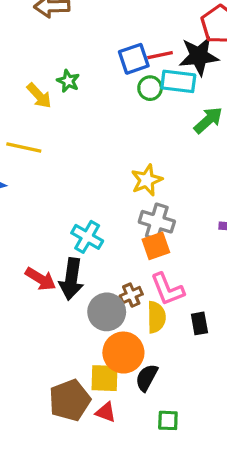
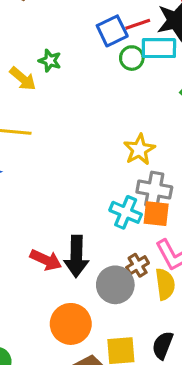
cyan cross: (87, 237) -> (126, 212), moved
orange square: (156, 246) -> (156, 214), turned 32
orange circle: (123, 353) -> (71, 324), moved

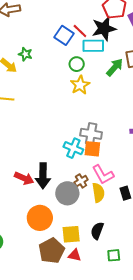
red line: (138, 24) -> (80, 31), turned 63
blue square: (112, 31) -> (64, 35), turned -30
green circle: (132, 58) -> (77, 64), moved
yellow star: (139, 150) -> (80, 85), moved

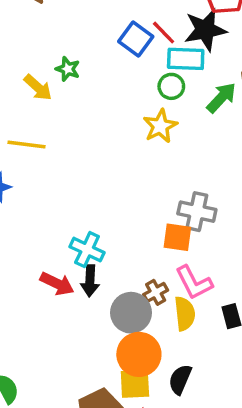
green circle: (77, 64) -> (171, 86), moved
gray cross: (91, 134) -> (197, 212), moved
cyan cross: (73, 148) -> (87, 250), moved
black arrow: (43, 176) -> (90, 281), size x0.7
orange circle: (40, 218) -> (139, 354), moved

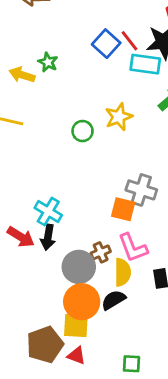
green circle: (171, 86) -> (83, 131), moved
yellow arrow: (38, 88) -> (22, 75), turned 150
black semicircle: (180, 379) -> (113, 300), moved, turned 30

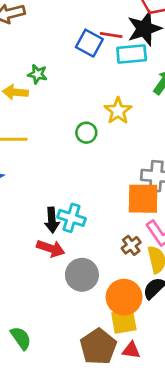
red line: (129, 41) -> (111, 35), turned -30
orange square: (123, 209) -> (143, 199), size x1.4
black arrow: (48, 237) -> (52, 220), moved
gray circle: (79, 267) -> (82, 275), moved

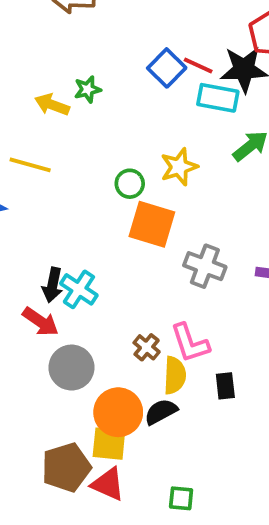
green star: (37, 74) -> (88, 89), turned 30
orange square: (143, 199) -> (152, 224), moved
brown cross: (131, 245) -> (147, 347), turned -30
red triangle: (131, 350) -> (108, 484), size x1.4

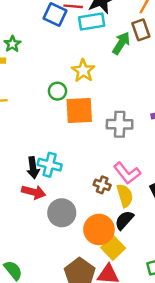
yellow square: (109, 444) -> (113, 248), moved, turned -30

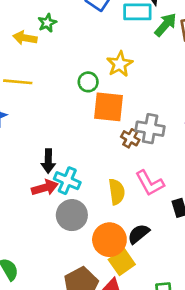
green arrow: (121, 43) -> (166, 25), moved
cyan cross: (50, 165) -> (67, 181), moved
brown cross: (102, 185) -> (130, 138), moved
red arrow: (34, 192) -> (45, 188), turned -40
yellow semicircle: (125, 196) -> (117, 192), moved

